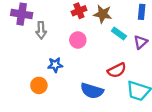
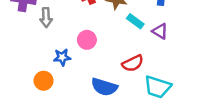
pink circle: (78, 40) -> (87, 40), moved
purple triangle: (141, 42) -> (160, 31), turned -48

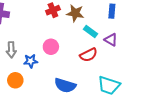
gray arrow: (46, 18) -> (11, 50), moved
red semicircle: (133, 63) -> (88, 55), moved

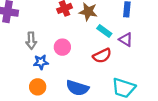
gray arrow: (11, 50) -> (31, 41), moved
orange circle: (15, 80) -> (38, 87), moved

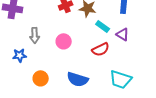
blue star: (41, 62) -> (20, 55), moved

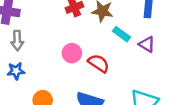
gray arrow: (35, 35) -> (17, 40), moved
red semicircle: (101, 49) -> (99, 63), moved, turned -120

